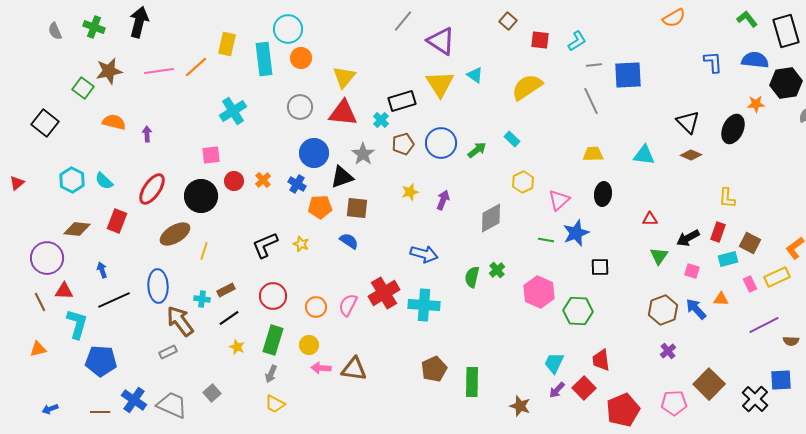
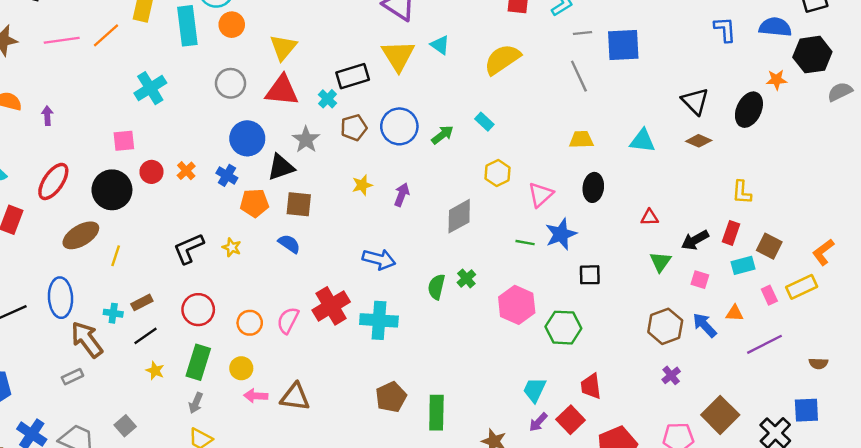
purple line: (764, 325) -> (765, 344), moved

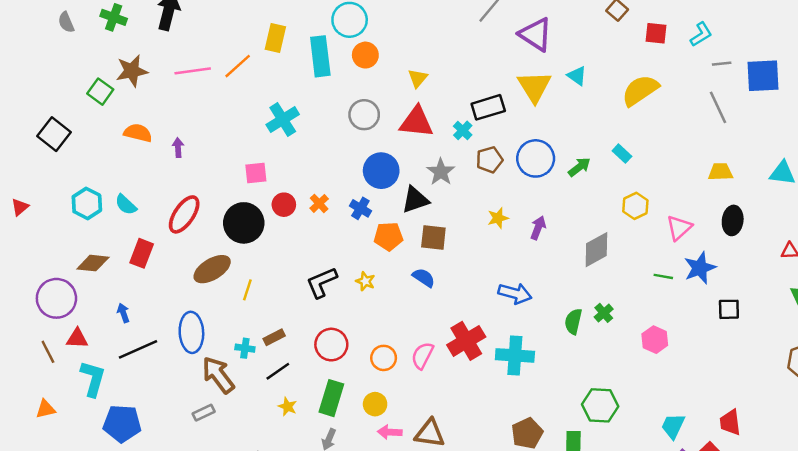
yellow triangle: (283, 47) -> (418, 78), size x0.7
pink hexagon: (517, 305) -> (655, 340), size x0.7
green hexagon: (563, 328) -> (600, 405), moved

